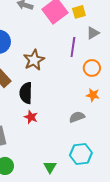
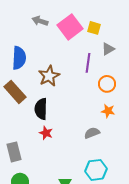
yellow square: (79, 12) -> (94, 28), turned 32

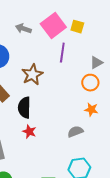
gray arrow: (40, 21) -> (23, 29), moved
gray triangle: (108, 49) -> (96, 63), moved
purple line: (88, 63) -> (62, 53), moved

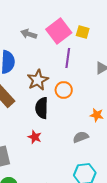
orange circle: (90, 83) -> (64, 90), moved
black semicircle: (24, 108) -> (42, 108), moved

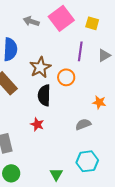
yellow square: (83, 32) -> (92, 23), moved
purple line: (68, 58) -> (80, 51), moved

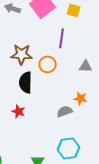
gray triangle: (104, 55) -> (86, 66), moved, turned 32
brown star: (40, 67) -> (22, 54), turned 30
orange star: (99, 102) -> (81, 98), moved

